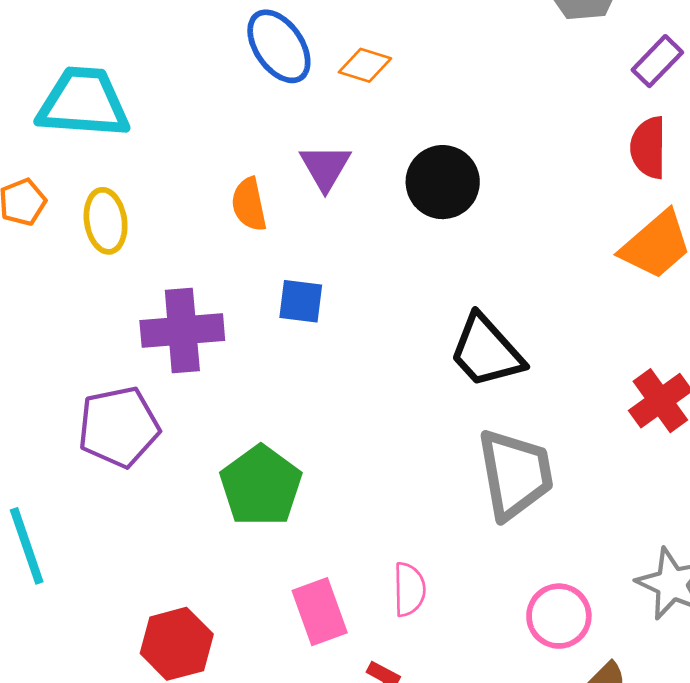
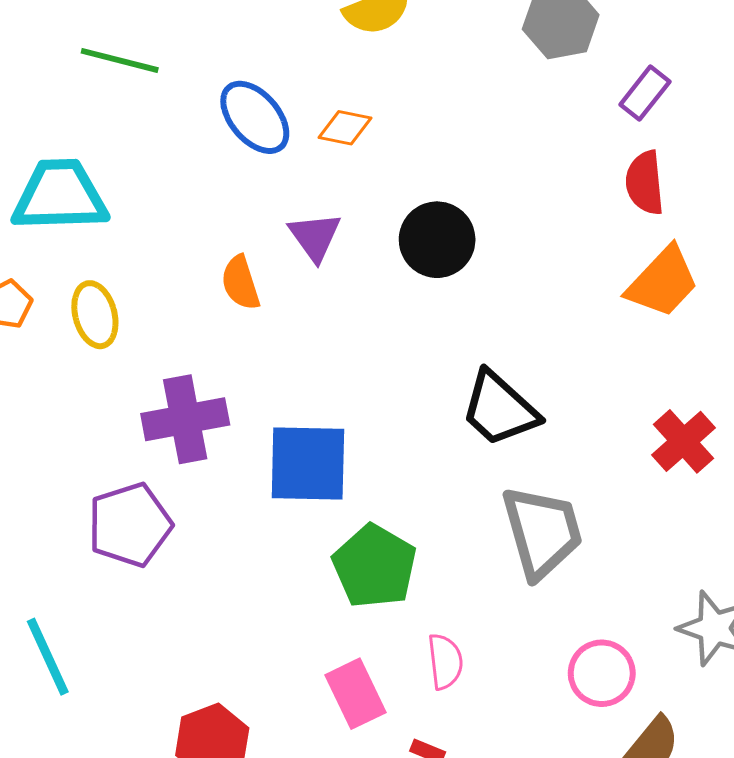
blue square: (301, 301) -> (308, 463), moved, size x1.8
green pentagon: (261, 486) -> (375, 566), moved

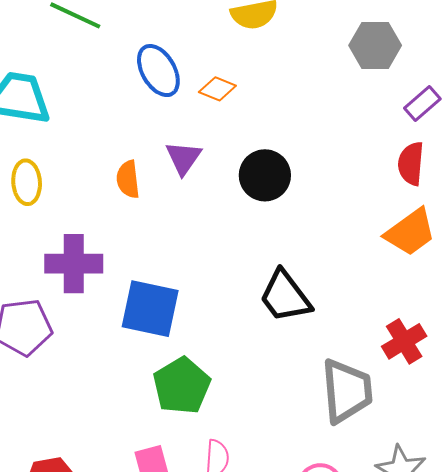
gray trapezoid: (542, 532) -> (347, 391), moved

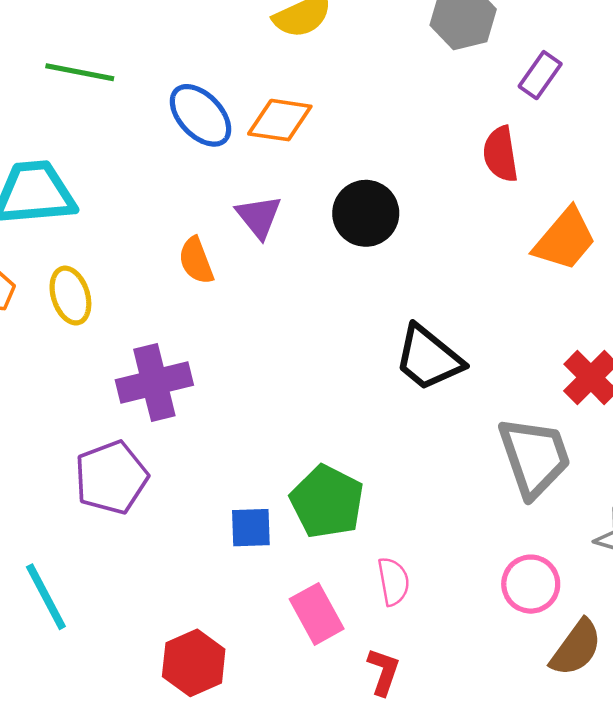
orange diamond: (217, 89) -> (280, 120), size x1.4
red semicircle: (411, 164) -> (501, 154), moved
blue square: (150, 309) -> (251, 528), moved, size x0.6

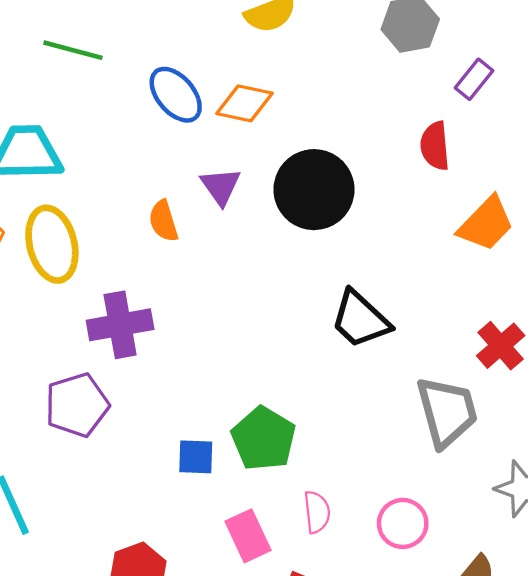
black circle: (366, 213) -> (314, 190), size x1.4
yellow ellipse: (70, 296) -> (52, 244), size x1.5
pink circle: (531, 584) -> (403, 523), moved

